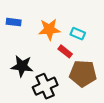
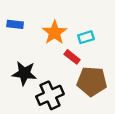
orange star: (49, 29) -> (55, 33), turned -30
cyan rectangle: (78, 34) -> (86, 37), turned -40

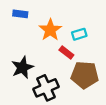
blue rectangle: (15, 24) -> (20, 14), moved
black star: (24, 73) -> (22, 67), turned -30

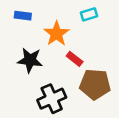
cyan rectangle: (79, 34) -> (89, 14), moved
black star: (22, 67) -> (30, 60), moved, turned 30

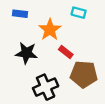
cyan rectangle: (89, 14) -> (79, 13), turned 32

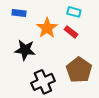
red rectangle: (66, 52) -> (71, 32), moved
brown pentagon: (84, 74) -> (79, 70), turned 30

